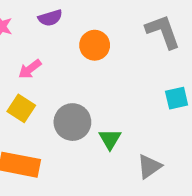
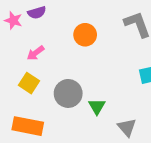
purple semicircle: (50, 18) -> (37, 13), moved
gray triangle: (149, 166) -> (127, 127), turned -36

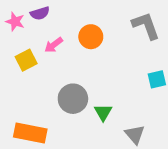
pink arrow: (36, 53) -> (54, 45), moved
yellow square: (29, 83) -> (26, 60), moved, turned 30

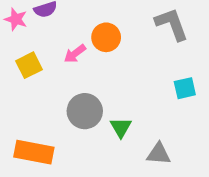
pink arrow: (54, 45) -> (75, 54), moved
gray triangle: (135, 134) -> (159, 154), turned -45

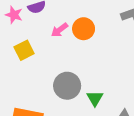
pink arrow: (75, 54) -> (59, 30), moved

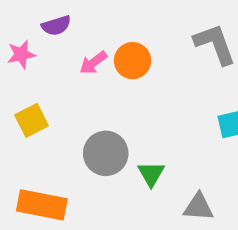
pink star: (14, 15) -> (21, 54), moved, turned -30
yellow square: (24, 50) -> (32, 120), moved

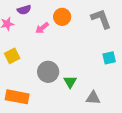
orange circle: (132, 61) -> (62, 17), moved

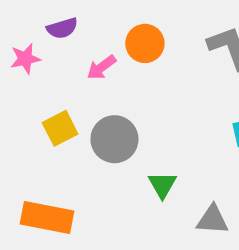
yellow square: (12, 56) -> (60, 128), moved
gray circle: (48, 72) -> (114, 139), moved

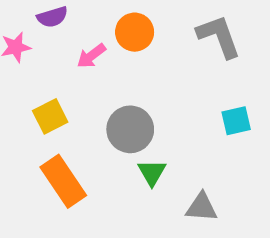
gray circle: (114, 139) -> (130, 129), moved
orange rectangle: (47, 218) -> (63, 181), moved, turned 45

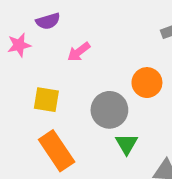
orange circle: (135, 32) -> (147, 83), moved
yellow square: (50, 116) -> (46, 100), turned 36

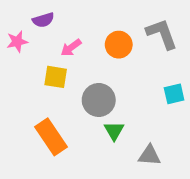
orange circle: (147, 83) -> (119, 45), moved
yellow square: (46, 100) -> (56, 77), moved

